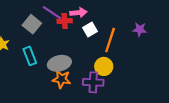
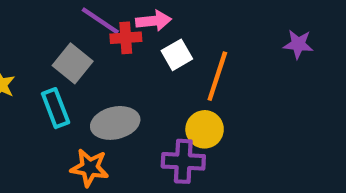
gray square: (32, 24) -> (73, 63), moved
purple star: (140, 29) -> (298, 44), moved
orange star: (61, 79) -> (90, 168), moved

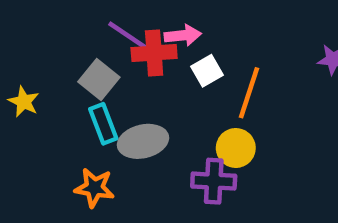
red cross: (126, 38) -> (154, 53), size x1.4
cyan rectangle: (56, 108) -> (103, 124), moved
orange star: (90, 168) -> (94, 188), moved

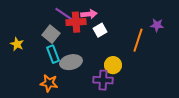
orange line: (249, 93) -> (138, 40), moved

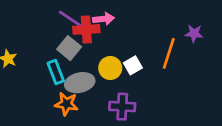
white square: (100, 30) -> (133, 65), moved
gray square: (51, 34) -> (69, 48), moved
yellow circle: (113, 65) -> (110, 68), moved
orange star: (49, 83) -> (66, 104), moved

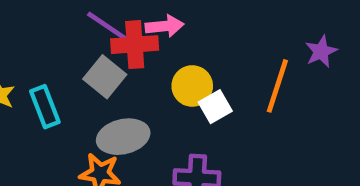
purple star: (194, 33) -> (321, 51), turned -30
yellow circle: (110, 68) -> (192, 86), moved
cyan rectangle: (56, 72) -> (45, 107), moved

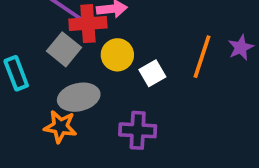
purple star: (321, 51) -> (241, 47), moved
yellow circle: (192, 86) -> (117, 55), moved

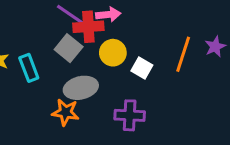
white square: (152, 73) -> (142, 68), turned -30

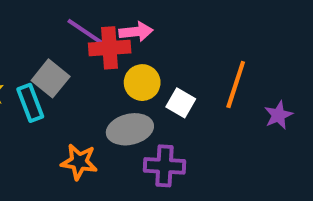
purple star: (215, 47) -> (278, 115), moved
gray square: (69, 48) -> (51, 78), moved
gray ellipse: (81, 88) -> (130, 129), moved

